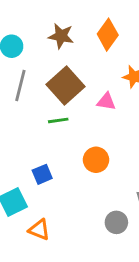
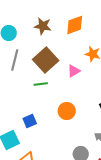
orange diamond: (108, 35) -> (75, 25), turned 35
pink triangle: (106, 102) -> (74, 71), turned -40

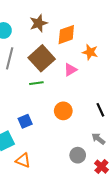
orange diamond: (75, 25) -> (66, 35), moved
brown star: (43, 26) -> (39, 23), turned -30

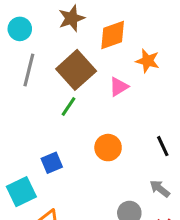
green line: (36, 83) -> (68, 106), turned -48

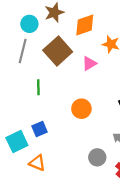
cyan circle: (20, 29) -> (29, 24), moved
green line: (68, 106) -> (38, 87), moved, turned -35
blue square: (52, 163) -> (40, 129), moved

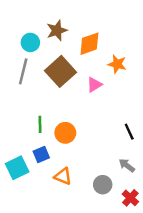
green line: (38, 87) -> (40, 124), moved
orange circle: (81, 109) -> (65, 133), moved
orange triangle: (37, 163) -> (63, 176), moved

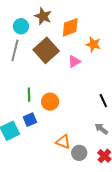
brown star: (57, 30) -> (43, 16), turned -30
orange triangle: (63, 176) -> (63, 142), moved
gray circle: (103, 185) -> (79, 153), moved

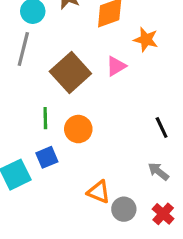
brown square: (46, 50) -> (70, 73), moved

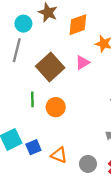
blue square: (47, 157) -> (33, 147), moved
orange triangle: (99, 192) -> (59, 155), moved

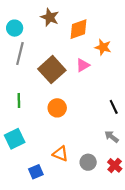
cyan circle: (23, 24) -> (15, 28), moved
green line: (32, 99) -> (19, 100), moved
blue square: (33, 147) -> (36, 172), moved

